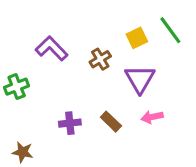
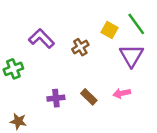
yellow square: (137, 38) -> (110, 30), turned -35
purple triangle: (140, 79) -> (131, 56), moved

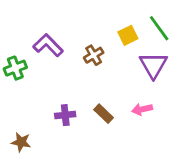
yellow square: (110, 30) -> (128, 35), turned 35
green cross: (13, 69) -> (15, 68), moved

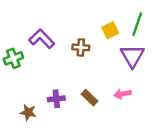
green line: (159, 28) -> (137, 24), turned 55
brown cross: (94, 55) -> (81, 47), turned 35
brown star: (21, 142) -> (28, 112), moved

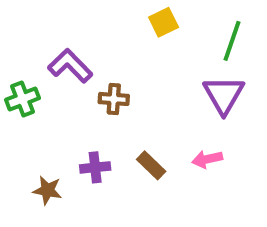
yellow square: (110, 30) -> (164, 22), moved
brown cross: (81, 47) -> (114, 99), moved

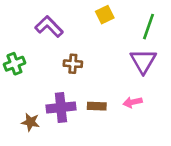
purple L-shape: (70, 66) -> (49, 27), moved
brown rectangle: (151, 165) -> (97, 106), turned -42
purple cross: (95, 167) -> (61, 108), size x1.5

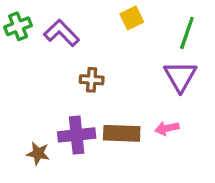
green cross: (14, 64) -> (18, 26), moved
brown rectangle: (97, 106) -> (122, 133), size x1.5

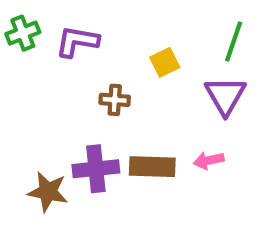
yellow square: (132, 18) -> (165, 62), moved
purple L-shape: (62, 33) -> (77, 41), turned -36
brown star: (38, 153) -> (48, 192), size x1.4

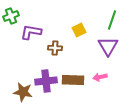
purple L-shape: (77, 41) -> (31, 32), moved

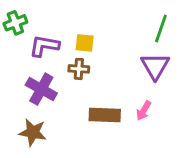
yellow square: (79, 30) -> (85, 43), moved, turned 32
pink arrow: (100, 77) -> (144, 111), turned -48
purple cross: (46, 81) -> (41, 89), moved, turned 35

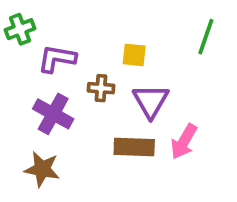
yellow square: (85, 43) -> (134, 55), moved
purple triangle: (155, 66) -> (151, 101), moved
pink arrow: (144, 111) -> (184, 141), size x1.4

